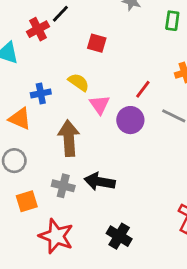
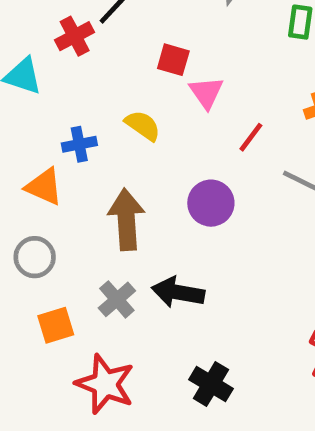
pink triangle: (100, 105) -> (206, 93), moved
purple circle: (130, 120) -> (211, 203), moved
gray cross: (63, 186) -> (117, 299), turned 35

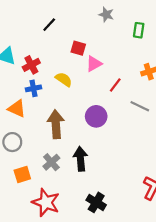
red cross: (75, 36) -> (31, 65), moved
pink triangle: (206, 93) -> (94, 64), turned 36
black arrow: (178, 292) -> (81, 159), turned 75

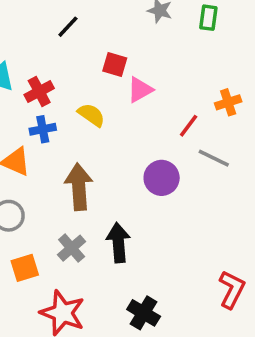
green rectangle: (139, 30) -> (208, 18), moved
red line: (115, 85) -> (189, 126), moved
purple circle: (96, 116) -> (162, 178), moved

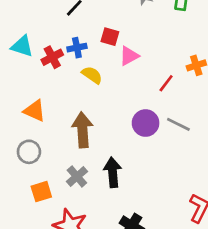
blue cross: (43, 129) -> (77, 48), moved
gray line: (214, 158) -> (178, 124), moved

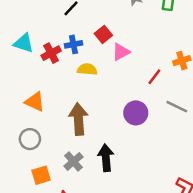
red square: (110, 37) -> (103, 34), turned 35
yellow semicircle: (92, 75) -> (87, 69), turned -30
gray line: (178, 124) -> (177, 107), moved

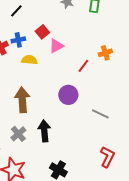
gray line: (177, 107) -> (100, 114), moved

